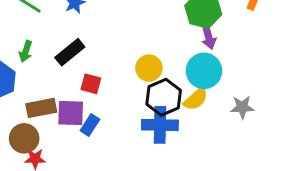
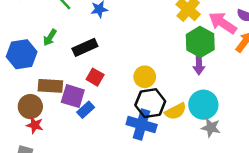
cyan circle: (204, 71) -> (203, 105), moved

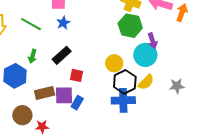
green hexagon: (200, 42) -> (130, 26), moved
cyan circle: (203, 105) -> (145, 55), moved
brown circle: (30, 107) -> (22, 115), moved

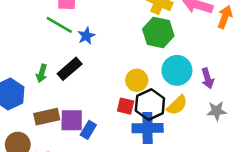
blue star: (63, 23) -> (86, 36), moved
green line: (31, 24) -> (59, 25), moved
purple arrow: (152, 41) -> (208, 78), moved
green arrow: (32, 56) -> (42, 73), moved
red square: (76, 75) -> (126, 106), moved

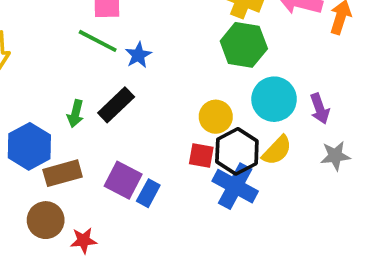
brown rectangle: (47, 117) -> (63, 173), moved
purple square: (72, 120) -> (123, 180), turned 30
blue cross: (148, 128) -> (235, 186), turned 32

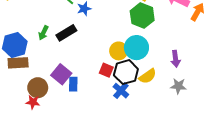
cyan circle: (274, 99) -> (136, 48), moved
brown rectangle: (63, 173) -> (18, 63), moved
blue cross: (235, 186) -> (121, 91), size x0.7
blue rectangle: (148, 193) -> (73, 84), turned -40
brown circle: (46, 220) -> (38, 88), moved

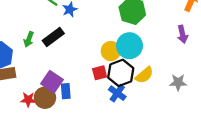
purple arrow: (176, 59) -> (183, 34), moved
red square: (106, 70) -> (100, 73), turned -32
brown circle: (38, 88) -> (45, 98), moved
red star: (33, 102) -> (28, 100), moved

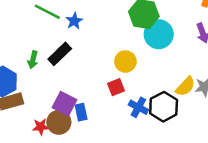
cyan circle: (130, 46) -> (159, 34), moved
black hexagon: (121, 73) -> (164, 107), moved
yellow semicircle: (144, 75) -> (185, 87), moved

